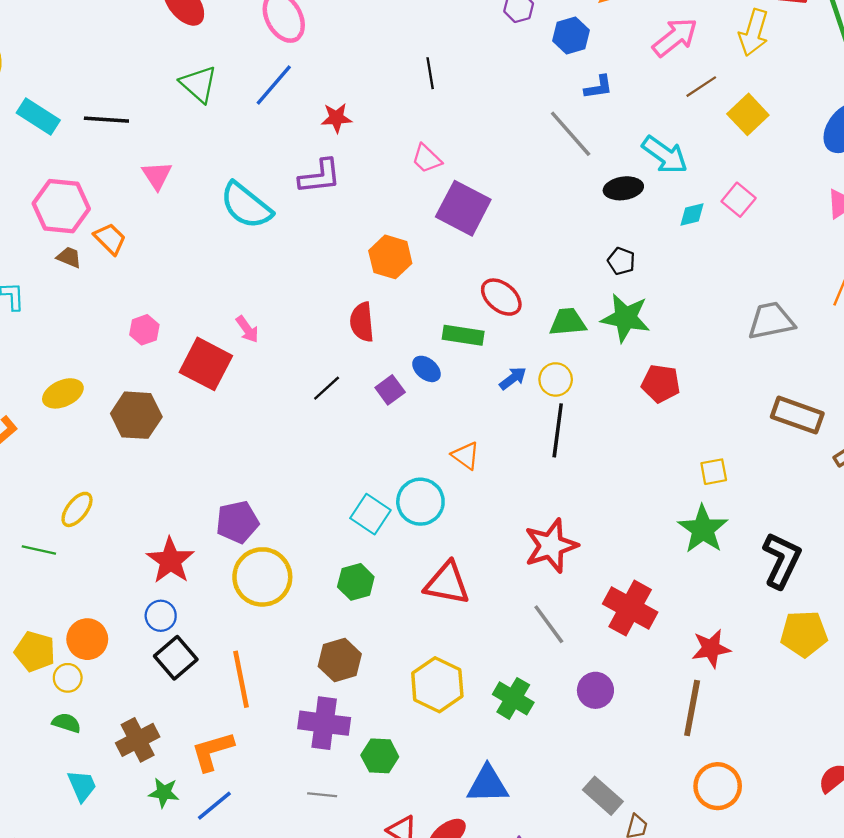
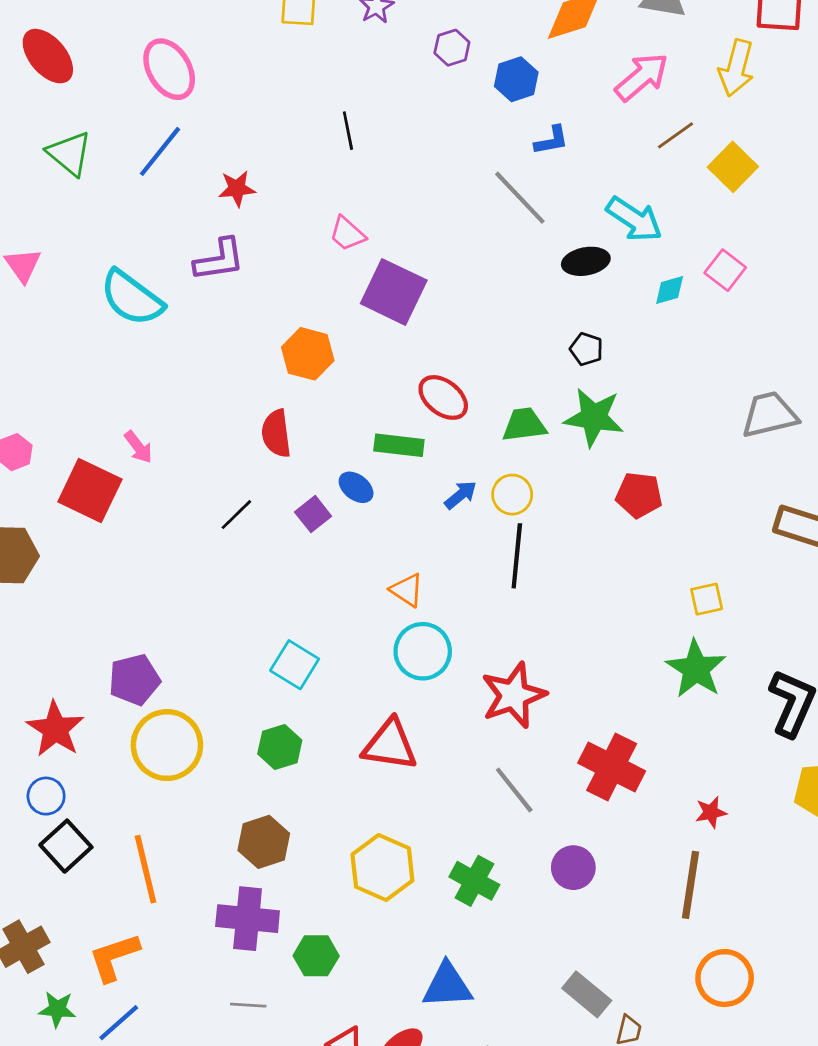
cyan circle: (420, 502) -> (423, 651), moved
red star: (711, 648) -> (711, 812), size x0.7

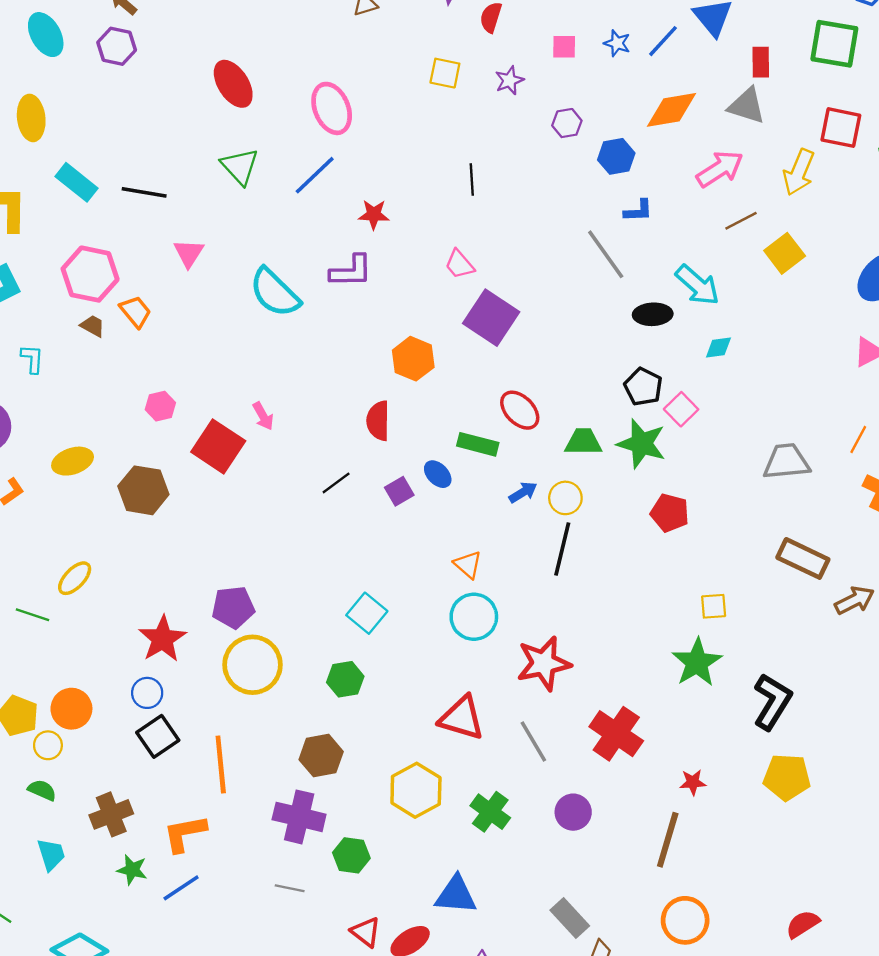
pink square: (725, 270) -> (681, 409), moved
black pentagon: (586, 349) -> (643, 387), size x1.4
red triangle: (390, 745) -> (462, 718), moved

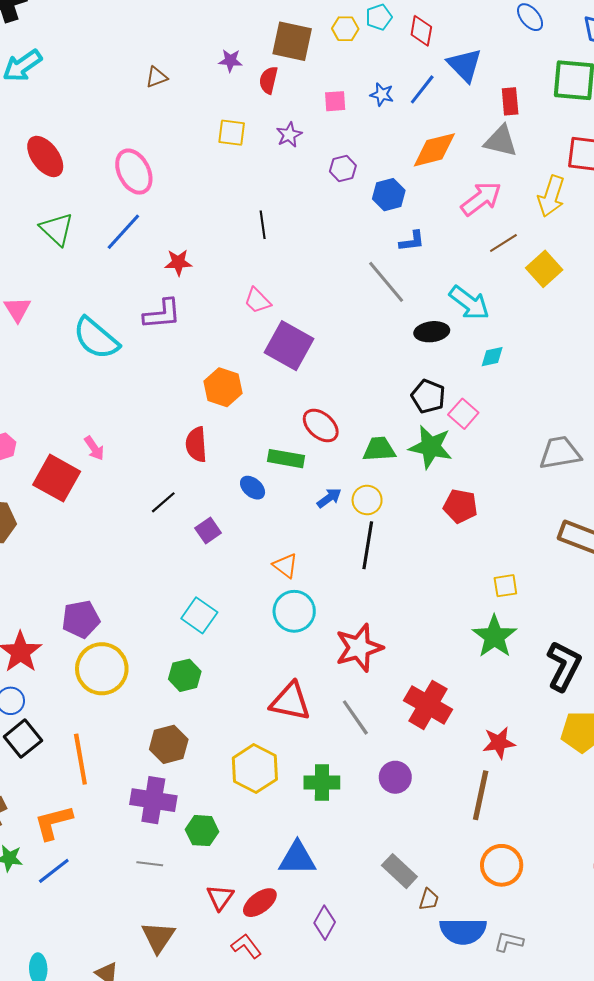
purple square: (399, 491) -> (208, 530), moved
red star: (693, 782) -> (499, 743), size x1.4
green cross: (490, 812) -> (322, 783), turned -32
red triangle: (366, 932) -> (220, 897), turned 32

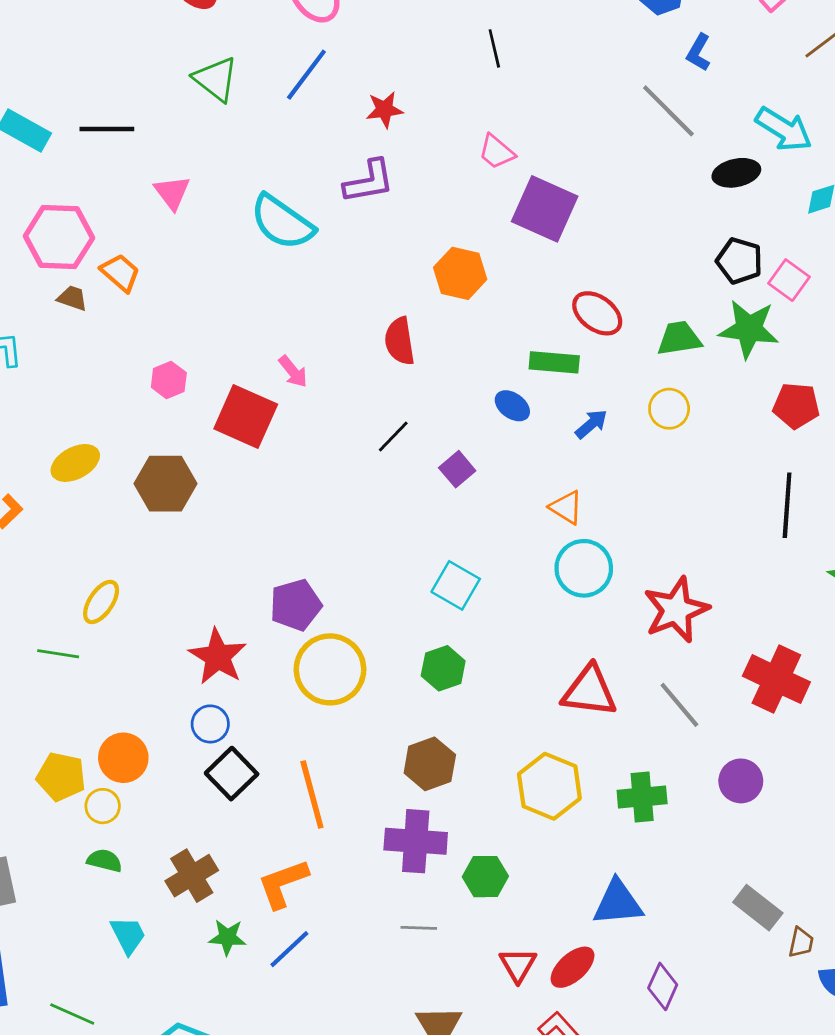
blue L-shape: (412, 241) -> (699, 52), turned 132
red semicircle: (196, 444) -> (400, 341), moved
blue arrow: (329, 498) -> (591, 424), moved
black line: (368, 545) -> (787, 505), moved

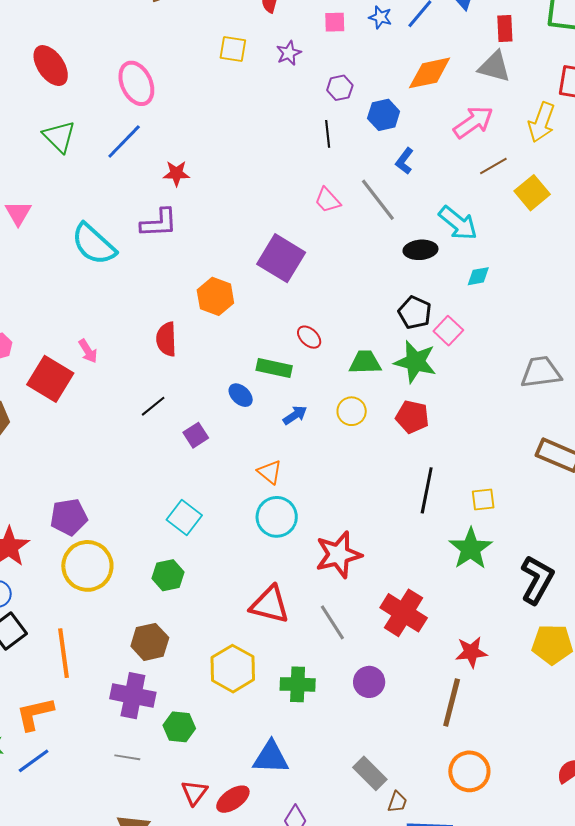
black line: (494, 48) -> (328, 134), moved
pink trapezoid: (496, 152) -> (328, 200), moved
red ellipse: (597, 313) -> (309, 337), size x0.7
red pentagon: (796, 406) -> (412, 417), moved

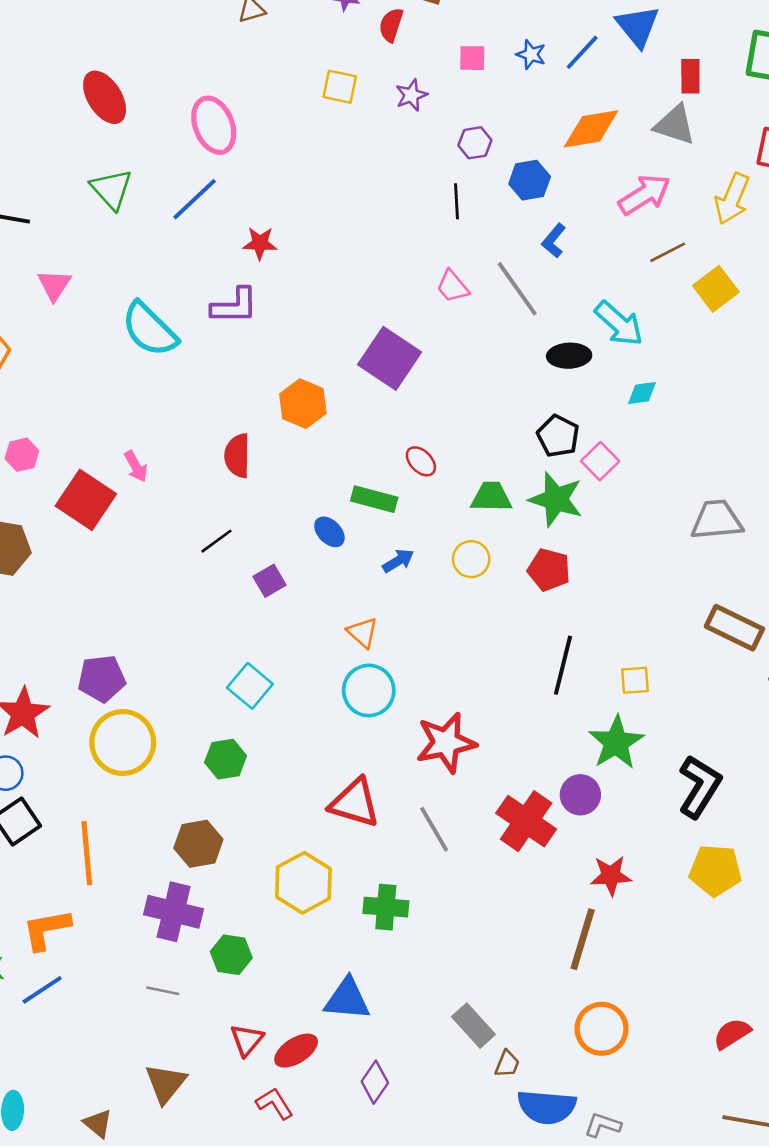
purple circle: (369, 682) -> (580, 795), moved

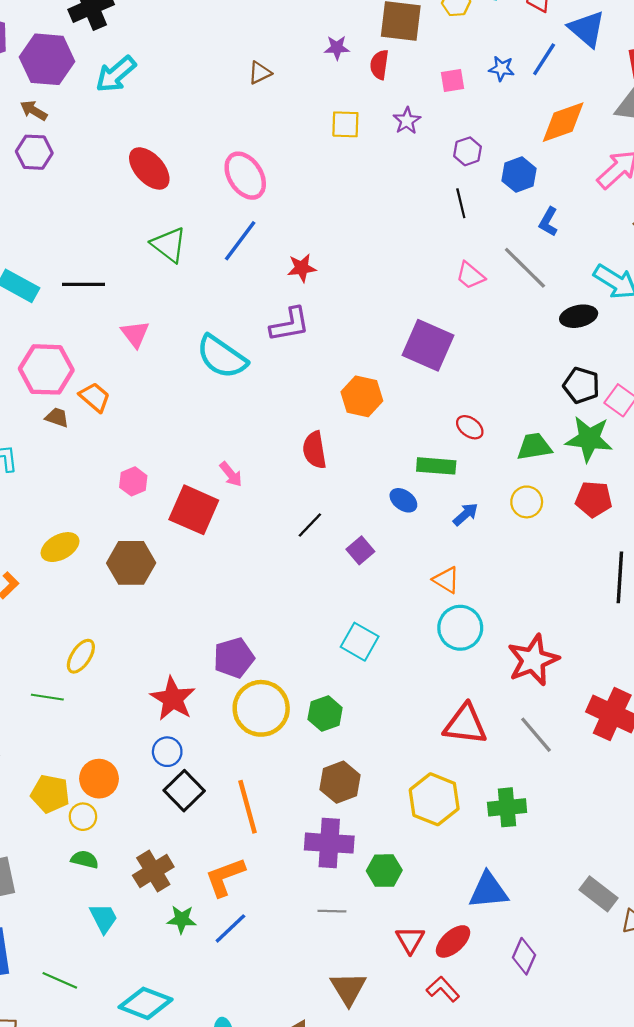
green hexagon: (226, 759) -> (325, 713), moved

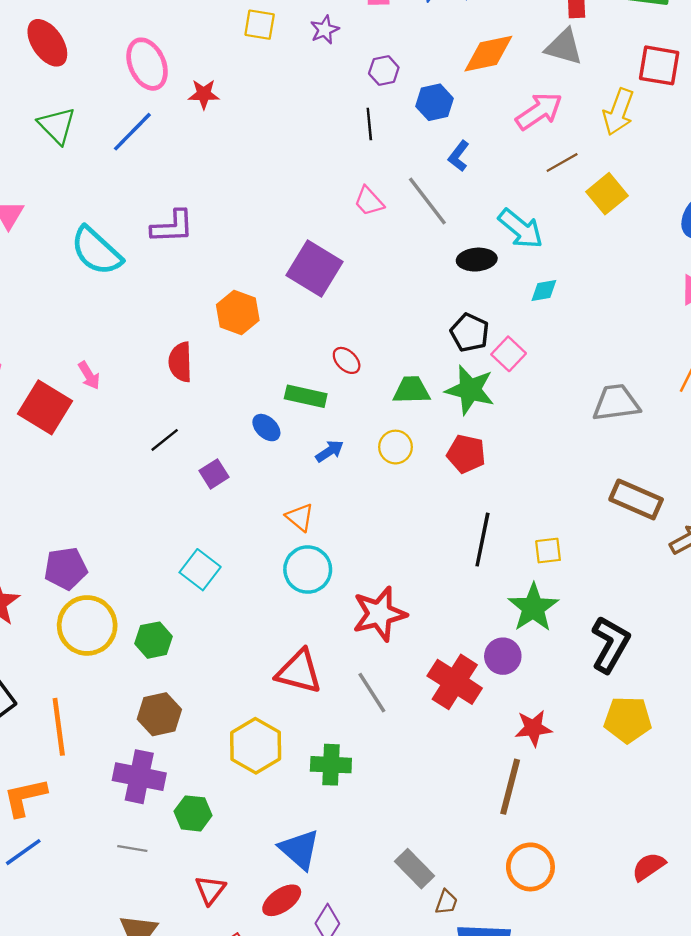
red star: (302, 268) -> (204, 94), moved
blue triangle: (488, 891) -> (299, 849), turned 39
red ellipse: (453, 941) -> (282, 900), moved

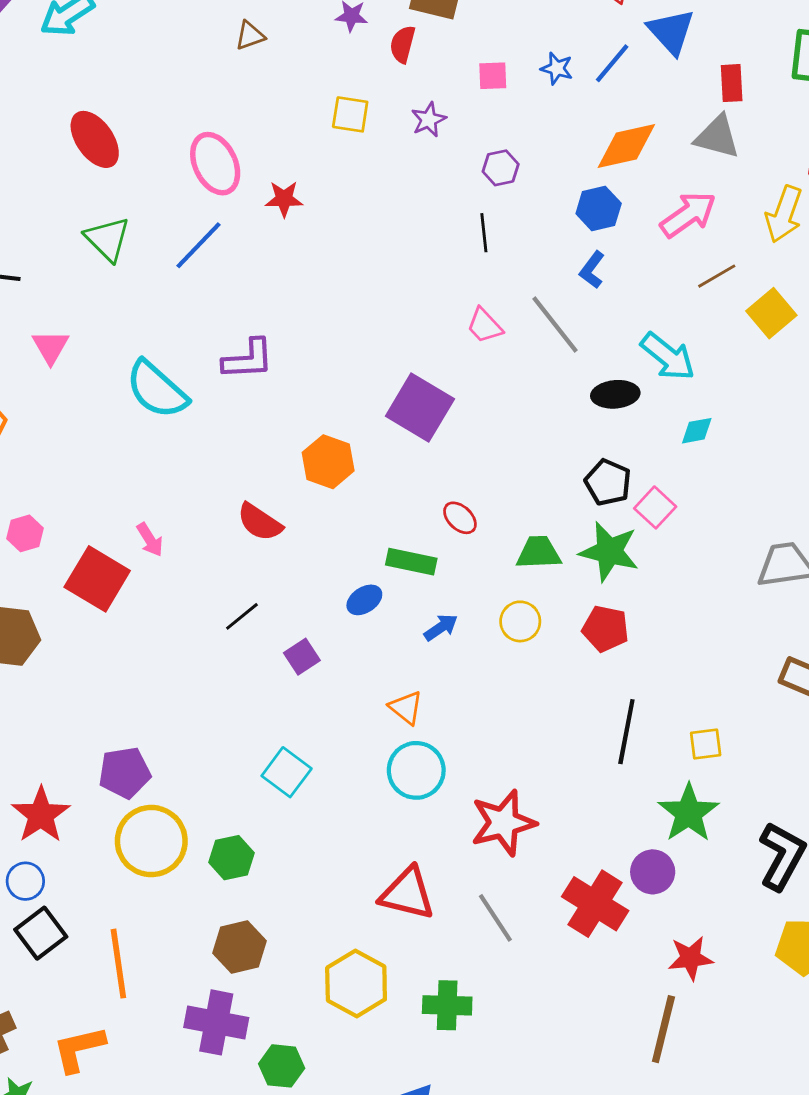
blue hexagon: (435, 102) -> (599, 208), moved
red semicircle: (180, 362) -> (260, 522), turned -54
blue ellipse: (266, 428) -> (364, 600), turned -76

